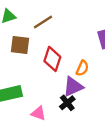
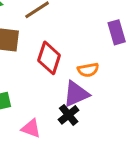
orange semicircle: (82, 68) -> (88, 70), turned 56

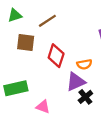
black cross: (69, 115) -> (85, 97), moved

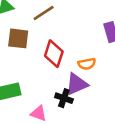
black cross: (85, 97) -> (64, 98), moved, turned -32

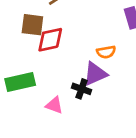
red diamond: (54, 54) -> (50, 40), moved, turned 60

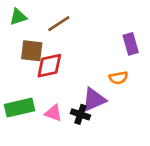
orange semicircle: (106, 52) -> (118, 78), moved
pink triangle: (54, 105) -> (53, 113), moved

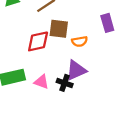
brown square: (32, 51) -> (59, 29), moved
orange semicircle: (118, 78) -> (80, 41), moved

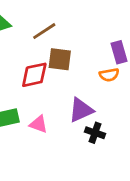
orange semicircle: (80, 41) -> (109, 75), moved
black cross: (65, 83) -> (95, 133), moved

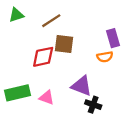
purple triangle: (81, 110) -> (82, 86), turned 45

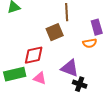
brown line: (51, 21) -> (67, 12), moved, turned -60
brown square: (64, 44) -> (55, 32), turned -30
red diamond: (43, 57) -> (34, 55), moved

